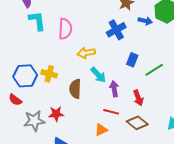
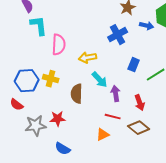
pink semicircle: (65, 29) -> (59, 45), moved

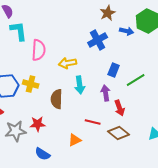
cyan arrow: (100, 80) -> (80, 85), turned 36
purple arrow: (116, 94) -> (106, 93), moved
orange triangle: (103, 135) -> (75, 140), moved

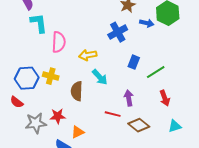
cyan arrow: (80, 85) -> (100, 77), turned -36
purple arrow: (106, 93) -> (129, 98), moved
red arrow: (120, 108) -> (165, 98), moved
orange triangle: (75, 140) -> (78, 132), moved

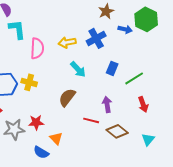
yellow arrow: (88, 55) -> (67, 42), moved
cyan arrow: (100, 77) -> (78, 69), moved
brown semicircle: (77, 91) -> (67, 97), moved, turned 36
cyan triangle: (175, 126) -> (148, 139), moved, turned -32
orange triangle: (78, 132) -> (56, 138), turned -48

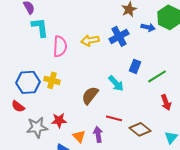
cyan arrow: (78, 69) -> (116, 83), moved
purple arrow: (107, 104) -> (98, 134), moved

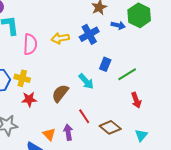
red line: (114, 118) -> (84, 116), turned 42
red star: (59, 120) -> (29, 99), moved

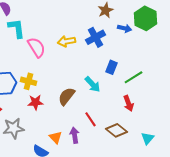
pink semicircle: (30, 44) -> (36, 47), turned -35
red arrow: (136, 100) -> (128, 103), moved

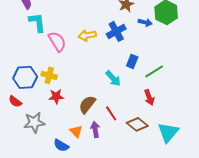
brown semicircle: (66, 96) -> (87, 104), moved
cyan triangle: (148, 138) -> (168, 132), size x1.6

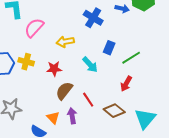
blue cross: (116, 31) -> (93, 18), turned -30
yellow arrow: (87, 35) -> (65, 42), moved
pink semicircle: (57, 41) -> (34, 28), turned -105
red star: (56, 96) -> (54, 69), moved
red arrow: (149, 97) -> (126, 84), turned 49

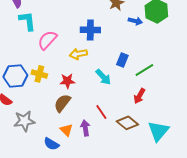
blue cross: (93, 18) -> (90, 30), moved, turned -30
brown semicircle: (64, 91) -> (62, 103), moved

